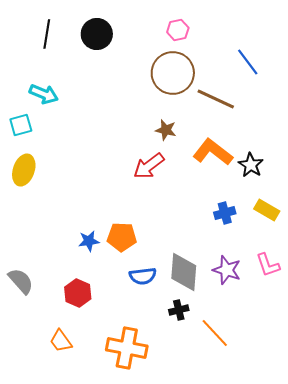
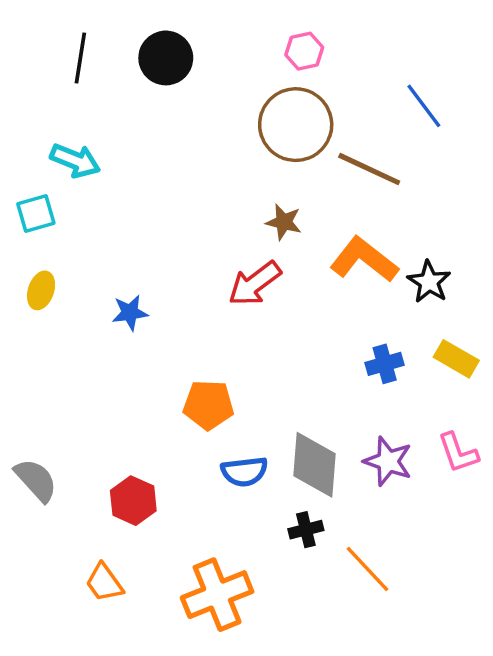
yellow ellipse: (24, 170) -> (41, 290), size x0.7
blue star: (89, 241) -> (130, 313), moved
orange cross: (127, 348) -> (217, 595), turned -33

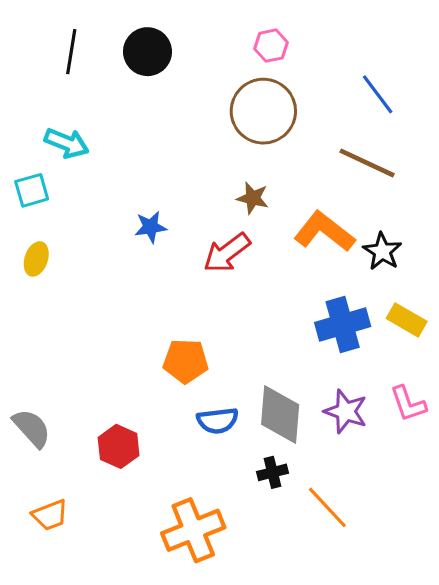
brown line: (369, 169) -> (367, 163), moved
blue star: (130, 313) -> (151, 227), moved
blue cross: (385, 364) -> (343, 325), size x1.6
orange trapezoid: (104, 583) -> (50, 515), moved, turned -75

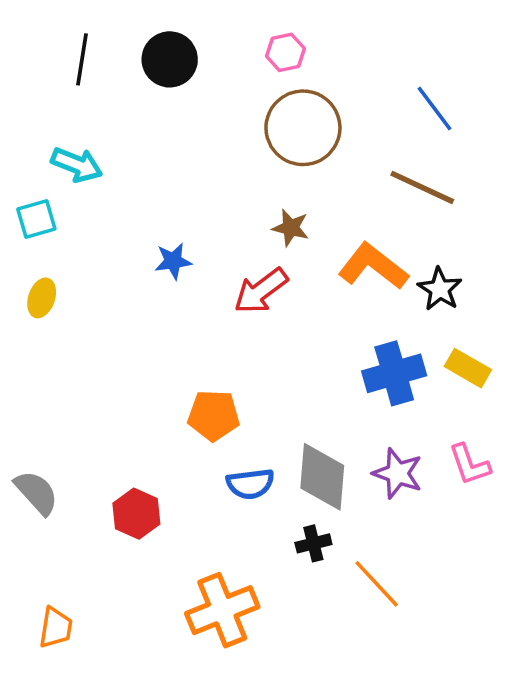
pink hexagon: (271, 46) -> (285, 52), moved
orange trapezoid: (50, 515) -> (56, 628), moved, turned -60

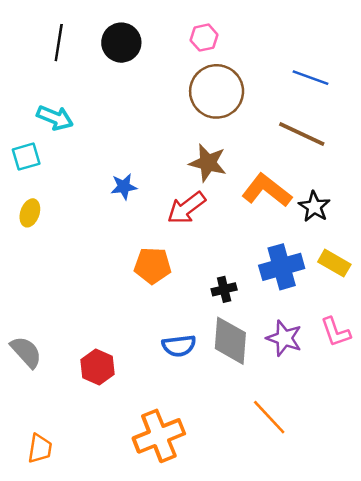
blue line: (434, 109) -> (311, 78), turned -33
brown star: (291, 228) -> (208, 163), size x1.4
orange pentagon: (214, 415) -> (153, 266), moved
black cross: (313, 543) -> (224, 289), moved

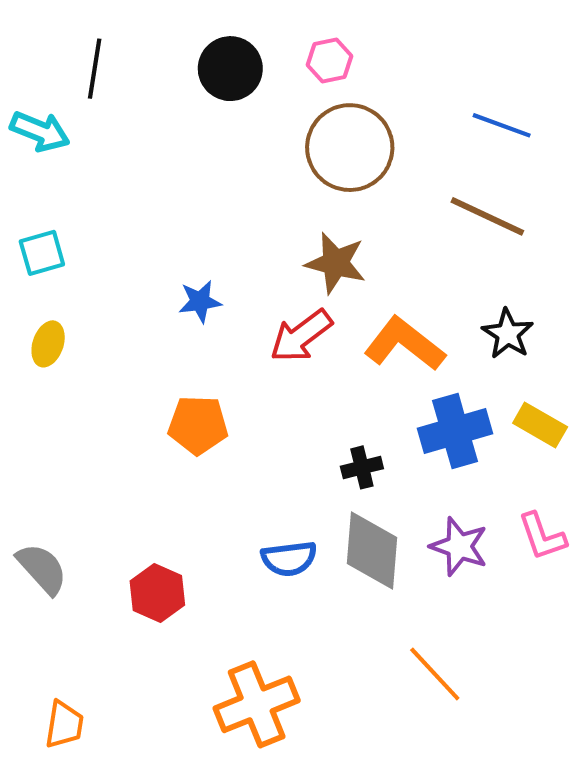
black circle: (121, 43) -> (230, 69), moved
cyan arrow: (55, 118) -> (40, 131), moved
orange L-shape: (267, 190) -> (404, 344), moved
orange pentagon: (153, 266) -> (198, 425), moved

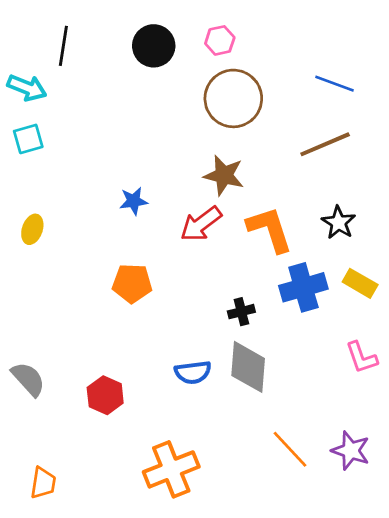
brown line: (487, 216) -> (325, 144), turned -48
cyan square: (42, 253) -> (28, 139), moved
orange L-shape: (404, 344) -> (270, 229), turned 34
purple star: (459, 546) -> (351, 451), moved

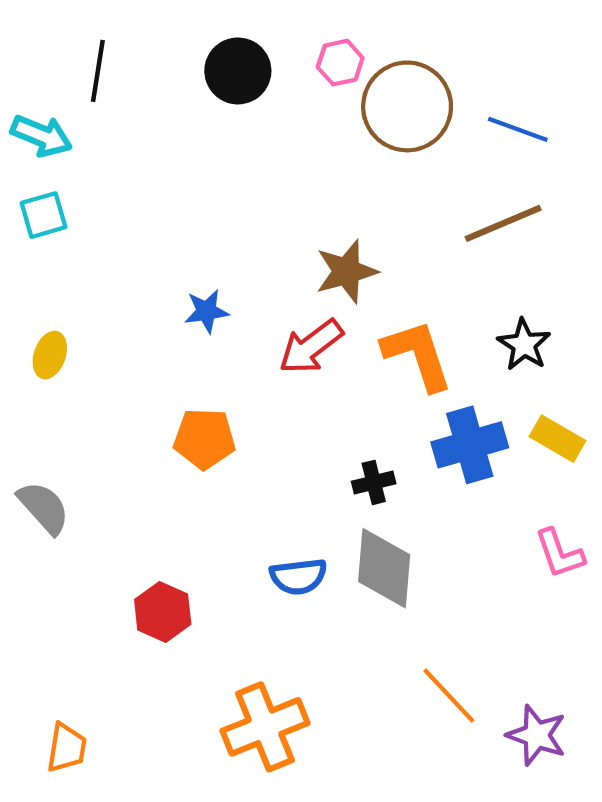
brown circle: (233, 98) -> (407, 106), moved
brown star: (224, 175) -> (346, 271), turned -30
gray semicircle: (28, 379) -> (44, 508), moved
purple star: (351, 451) -> (537, 735), moved

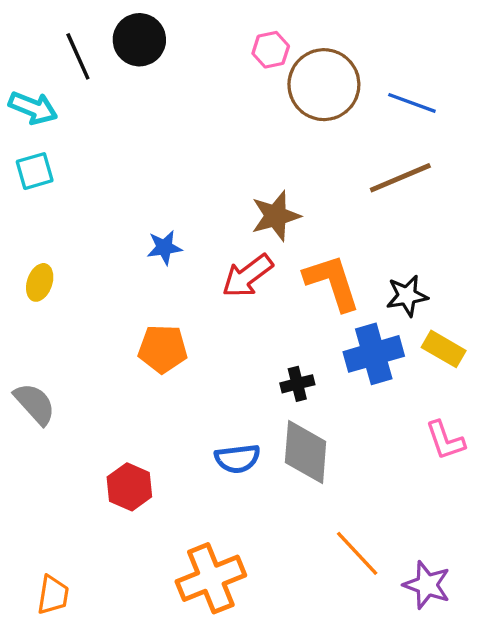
black line: (98, 71) -> (78, 56), turned -33
black circle: (238, 71) -> (139, 40), moved
black star: (524, 345) -> (407, 296), moved, turned 30

